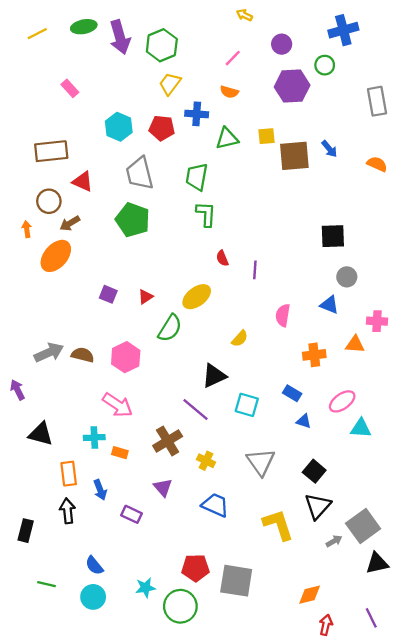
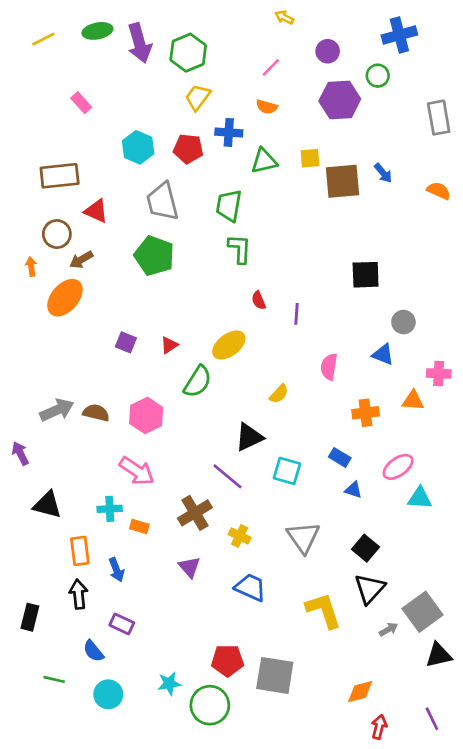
black square: (333, 236) -> (366, 275), moved
purple rectangle: (131, 514) -> (122, 624), moved
blue semicircle: (94, 566) -> (93, 651), moved

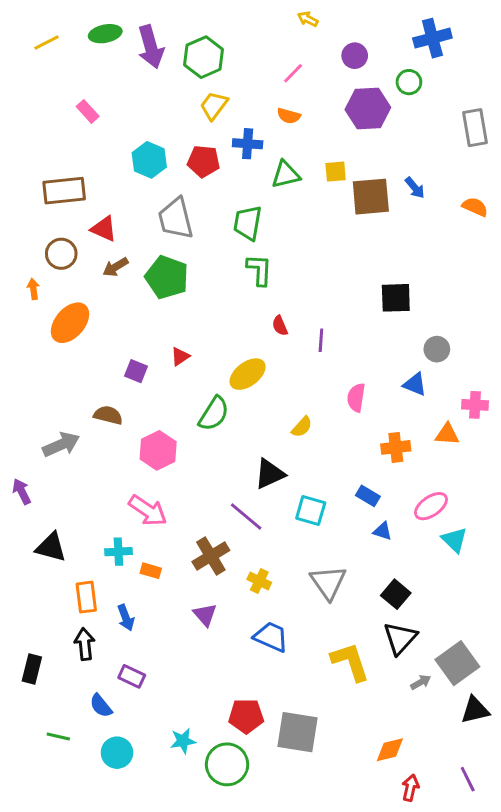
brown arrow: (81, 260) -> (116, 267), moved
red triangle: (169, 345) -> (180, 356), moved
brown semicircle: (96, 413) -> (108, 415), moved
cyan triangle: (420, 498) -> (454, 540), turned 40

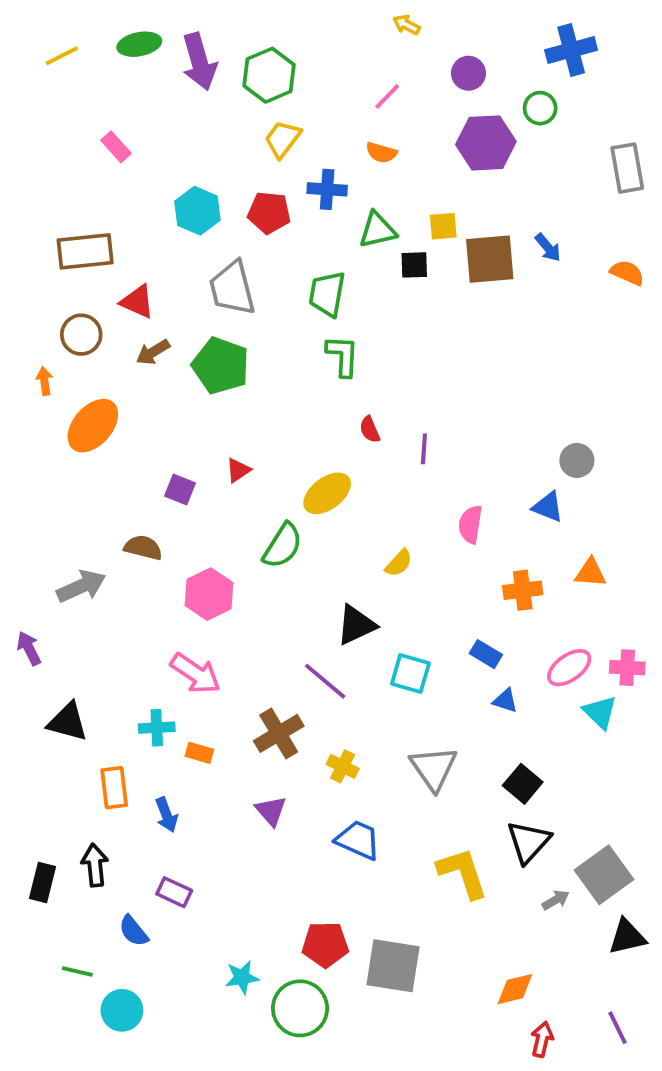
black square: (396, 298) -> (414, 265), moved, size x0.7
pink cross: (475, 405) -> (627, 668), moved
black arrow: (85, 644) -> (95, 865), moved
cyan circle: (117, 753) -> (122, 1010), moved

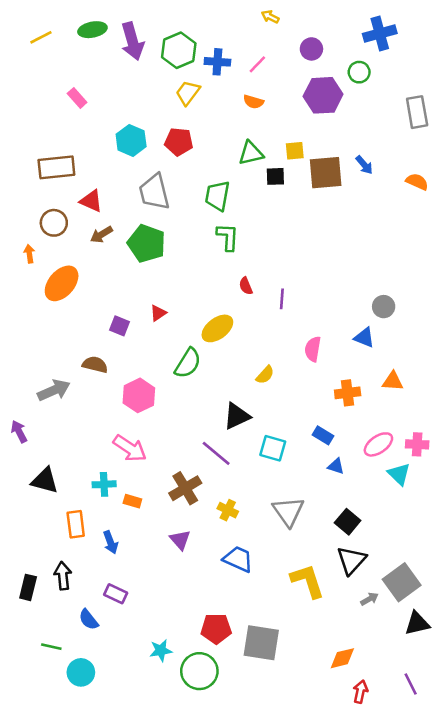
blue cross: (327, 189) -> (217, 62), moved

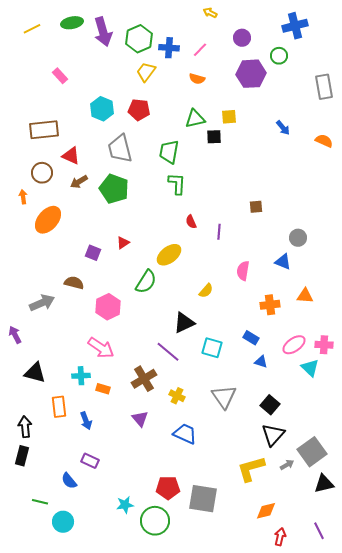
brown square: (326, 173) -> (256, 207), moved, size x0.5
black arrow: (63, 576) -> (25, 427), moved
yellow L-shape: (308, 581) -> (251, 469), moved, turned -88

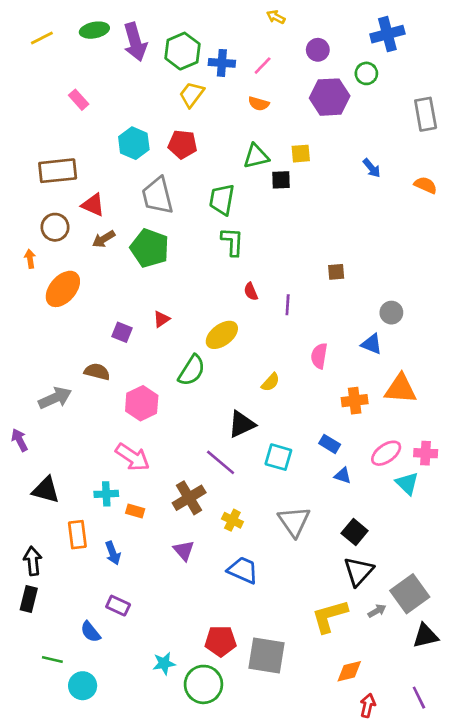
orange triangle: (305, 296) -> (401, 389), size x1.5

